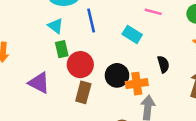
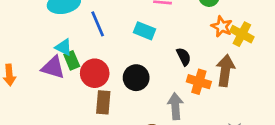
cyan triangle: (56, 26) -> (63, 47), moved
purple triangle: (39, 83) -> (53, 67), moved
orange cross: (137, 84) -> (199, 82), moved, turned 35

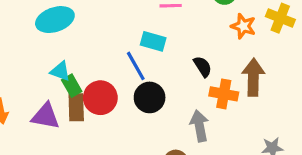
blue line: (98, 24) -> (136, 66), moved
yellow cross: (242, 34) -> (280, 18), moved
purple triangle: (53, 67) -> (46, 116), moved
brown rectangle: (103, 102) -> (76, 107), moved

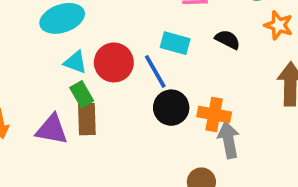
black semicircle: (203, 67) -> (228, 40), moved, turned -30
cyan triangle: (60, 71) -> (75, 62), moved
orange cross: (224, 94) -> (214, 114), moved
red circle: (100, 98) -> (114, 62), moved

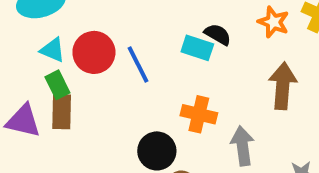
cyan rectangle: (175, 43) -> (197, 48), moved
black circle: (171, 108) -> (157, 151), moved
gray arrow: (229, 140) -> (243, 146), moved

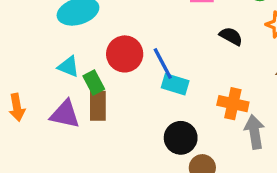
cyan rectangle: (197, 48) -> (175, 84), moved
cyan triangle: (53, 50) -> (68, 67), moved
orange cross: (199, 114) -> (233, 104), moved

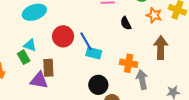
black semicircle: (231, 36) -> (126, 23), turned -144
green rectangle: (94, 83) -> (24, 57), moved
purple triangle: (65, 114) -> (39, 80), moved

